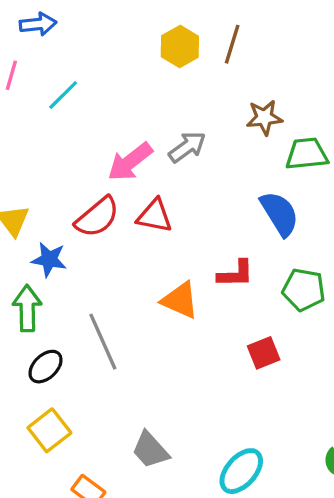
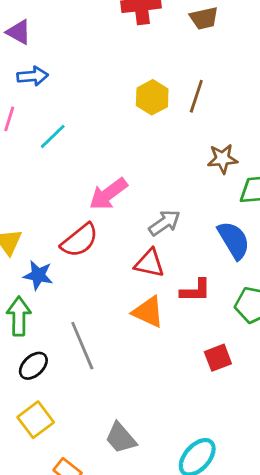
gray arrow: (187, 147) -> (165, 223), moved
red triangle: (155, 216) -> (149, 263), moved

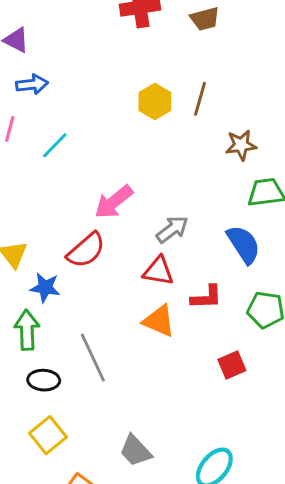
brown star: (222, 159) -> (241, 145), moved
black ellipse: (33, 366) -> (44, 380), turned 48

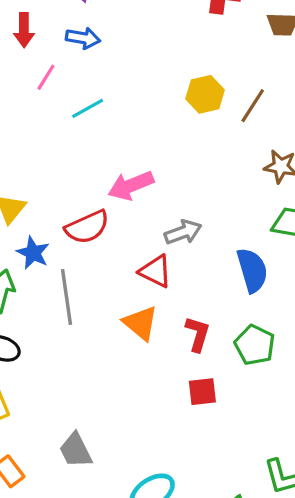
red L-shape: (206, 297) -> (198, 334), moved, turned -88
gray line: (93, 358) -> (67, 297), moved

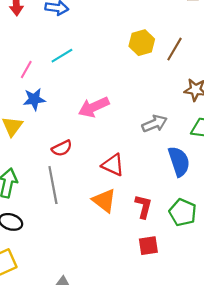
pink line: (46, 77) -> (26, 69), moved
red semicircle: (87, 227) -> (62, 148), moved, size x0.7
gray arrow: (183, 232) -> (155, 124), moved
blue star: (33, 253) -> (34, 99), moved, turned -30

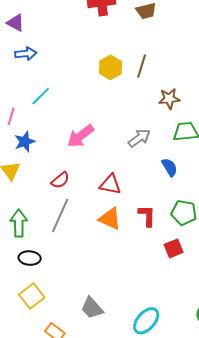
blue semicircle: (179, 161) -> (170, 167), size x0.7
gray line: (53, 185) -> (60, 215), turned 48
red square: (148, 246) -> (174, 248), moved

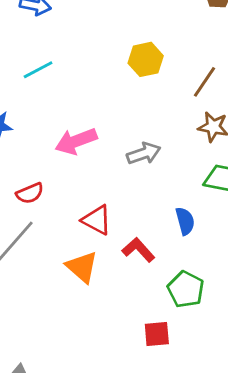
brown line: (142, 66) -> (204, 82), moved
gray arrow: (139, 138) -> (144, 153), moved
red L-shape: (147, 216) -> (138, 250), moved, turned -60

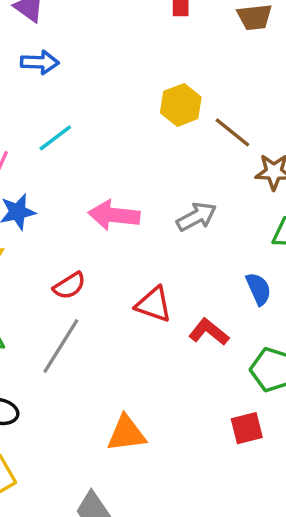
brown line: (204, 82) -> (232, 132), moved, turned -76
pink arrow: (76, 141) -> (114, 215), turned 36
orange triangle: (82, 267) -> (126, 434), moved, turned -39

